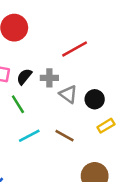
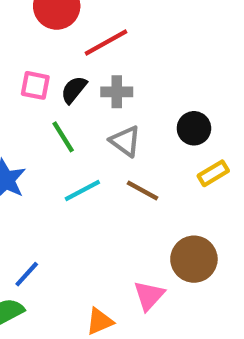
red line: (75, 49) -> (106, 43), moved
gray triangle: (68, 94) -> (125, 141), moved

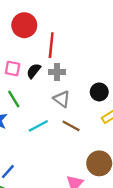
red line: (106, 43) -> (51, 45), turned -55
green line: (63, 137) -> (14, 99), moved

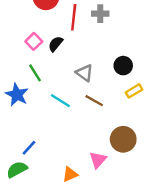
pink square: (13, 69) -> (34, 41), turned 35
gray cross: (57, 72) -> (100, 14), moved
cyan line: (38, 126) -> (60, 101), turned 60

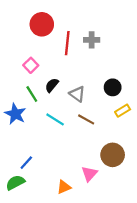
black semicircle: (56, 44) -> (52, 85), moved

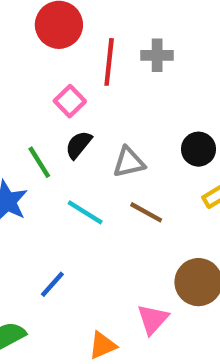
pink square: (31, 65) -> (70, 101), moved
gray triangle: (77, 94) -> (129, 162), turned -49
blue line: (26, 163) -> (52, 284), moved

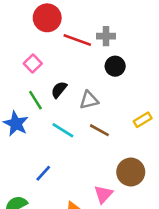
red line: (109, 62) -> (77, 40), turned -76
pink square: (70, 101) -> (33, 64), moved
black circle: (198, 149) -> (115, 66), moved

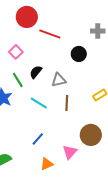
gray cross: (106, 36) -> (98, 31), moved
brown line: (99, 130) -> (67, 103), turned 63
blue line: (43, 173) -> (38, 139), moved

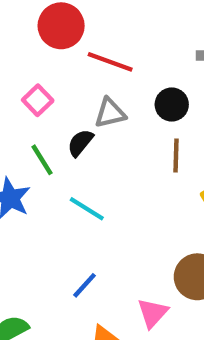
gray triangle: (59, 80) -> (110, 113), moved
brown line: (67, 103) -> (176, 156), moved

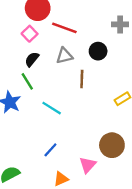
pink square: (38, 100) -> (30, 34), moved
black semicircle: (80, 143) -> (32, 59), moved
brown line: (176, 156) -> (82, 79), moved

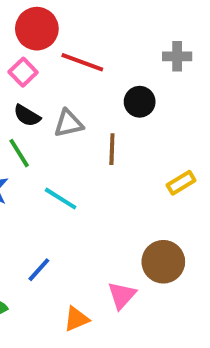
gray triangle: (64, 56) -> (68, 123), moved
black semicircle: (32, 59) -> (27, 116), turned -98
blue line: (50, 150) -> (39, 270), moved

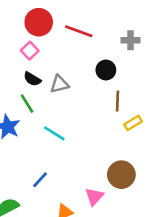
red line: (82, 62) -> (79, 31), moved
brown line: (112, 149) -> (117, 101), moved

